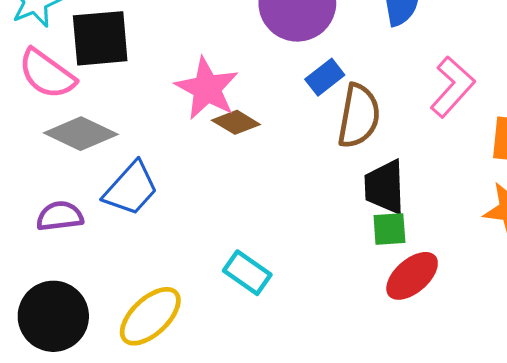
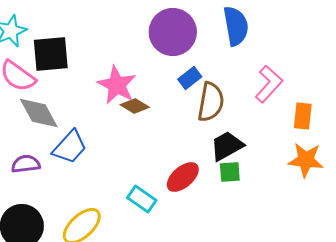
gray diamond: (81, 134) -> (39, 113), turned 36
black trapezoid: (385, 187) -> (227, 146), turned 63
red ellipse: (412, 276) -> (183, 177), moved

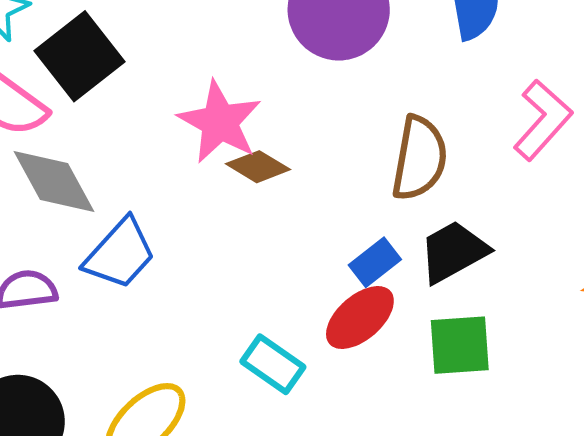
black square: (51, 54) -> (80, 56), turned -33
blue rectangle: (190, 78) -> (375, 262), moved
green square: (230, 172) -> (460, 345), moved, size x1.4

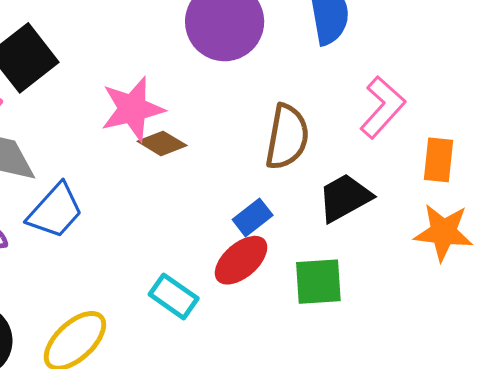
pink star: (220, 122) -> (132, 109), turned 30
black trapezoid: (453, 252) -> (345, 198), moved

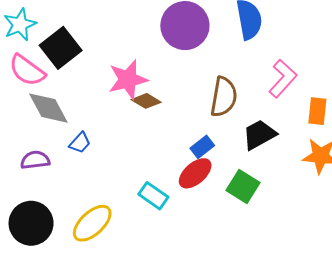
blue trapezoid: (55, 211) -> (80, 143), size x0.6
green square: (318, 282) -> (243, 187), turned 36

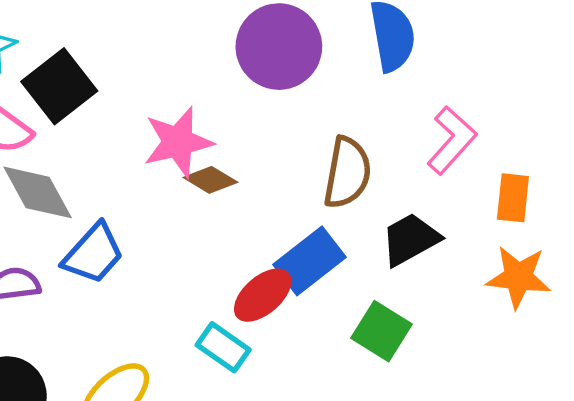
blue trapezoid: (80, 143) -> (93, 254), size x1.6
blue rectangle: (202, 147) -> (309, 261), size x1.6
red ellipse: (195, 173) -> (263, 295), moved

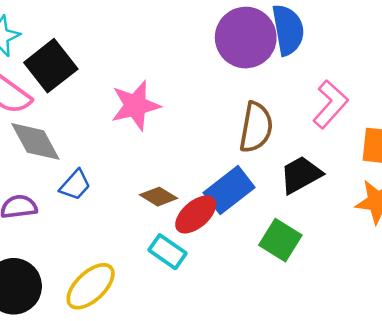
purple circle: (279, 47) -> (246, 38), moved
brown diamond: (210, 180) -> (159, 197), moved
blue trapezoid: (93, 254) -> (75, 185), size x0.7

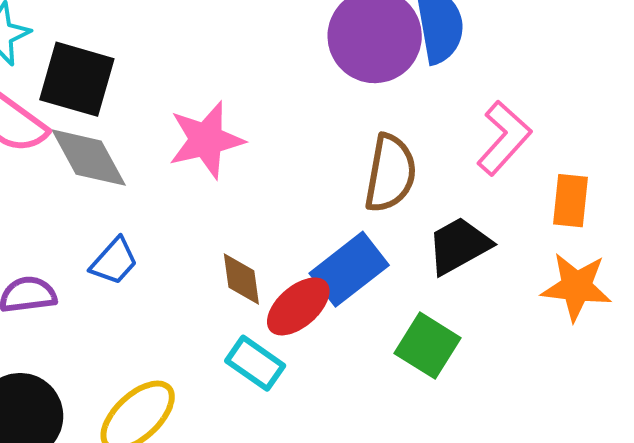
black square: (51, 66) -> (77, 79), turned -36
gray diamond: (35, 141) -> (89, 158), moved
brown diamond: (159, 197) -> (241, 279), turned 51

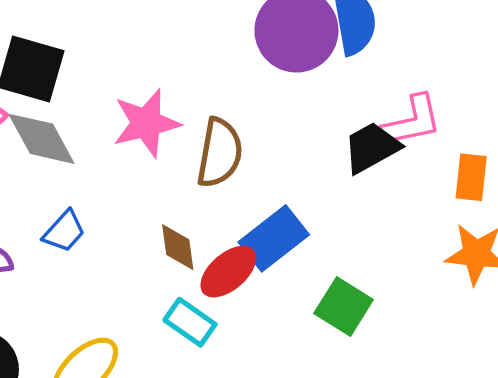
pink L-shape: (504, 138) -> (412, 121), turned 36
brown semicircle: (390, 173) -> (220, 153), moved
black trapezoid: (459, 246) -> (372, 148), moved

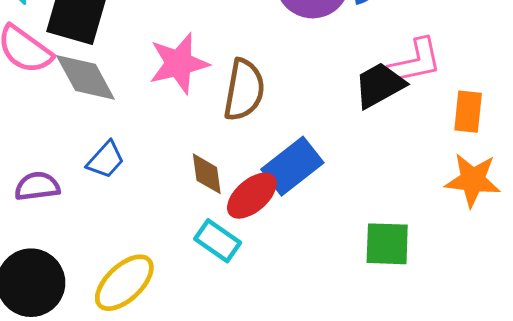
green square: (344, 306) -> (387, 244), moved, turned -30

